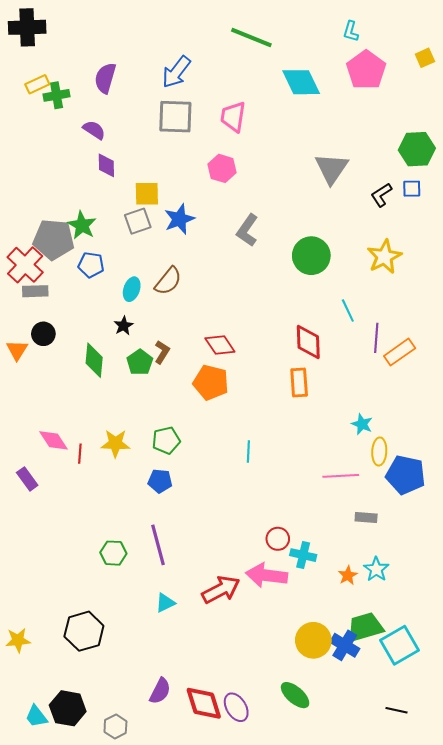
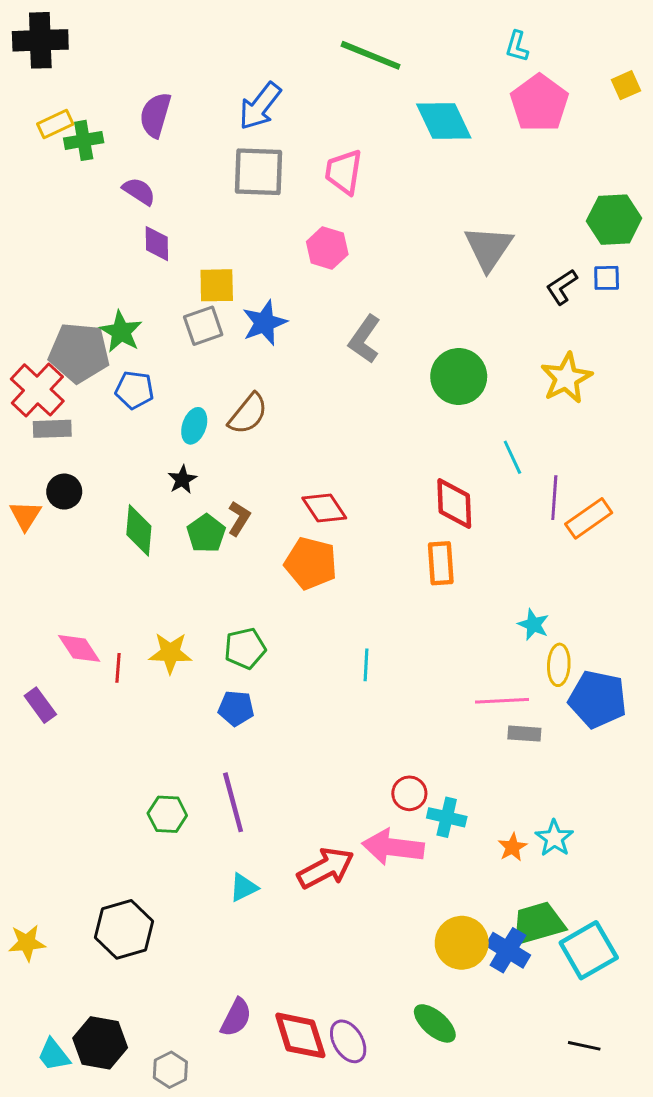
gray rectangle: (366, 517) -> (524, 734), moved

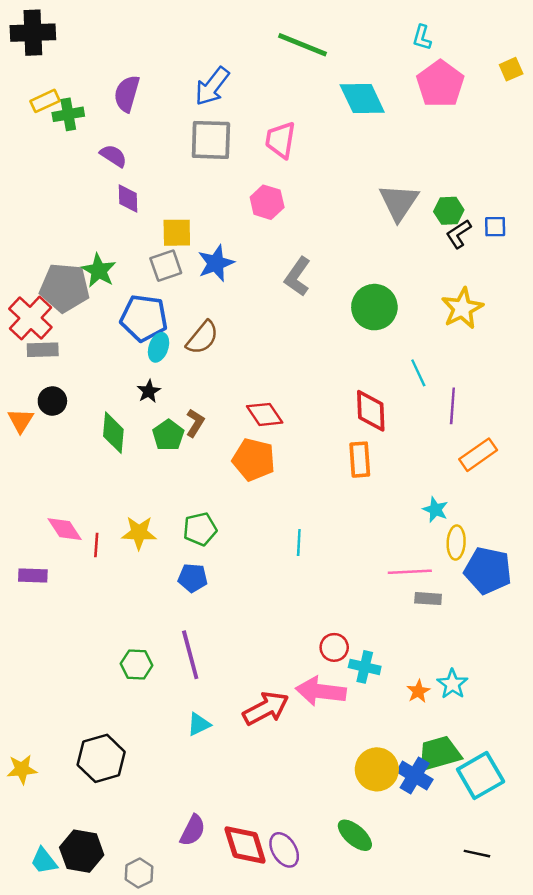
green hexagon: (614, 220) -> (449, 211), moved, size x0.7
blue pentagon: (134, 390) -> (144, 318), moved, size x1.5
orange rectangle: (589, 518) -> (478, 455), moved
purple rectangle: (40, 705) -> (33, 575), turned -52

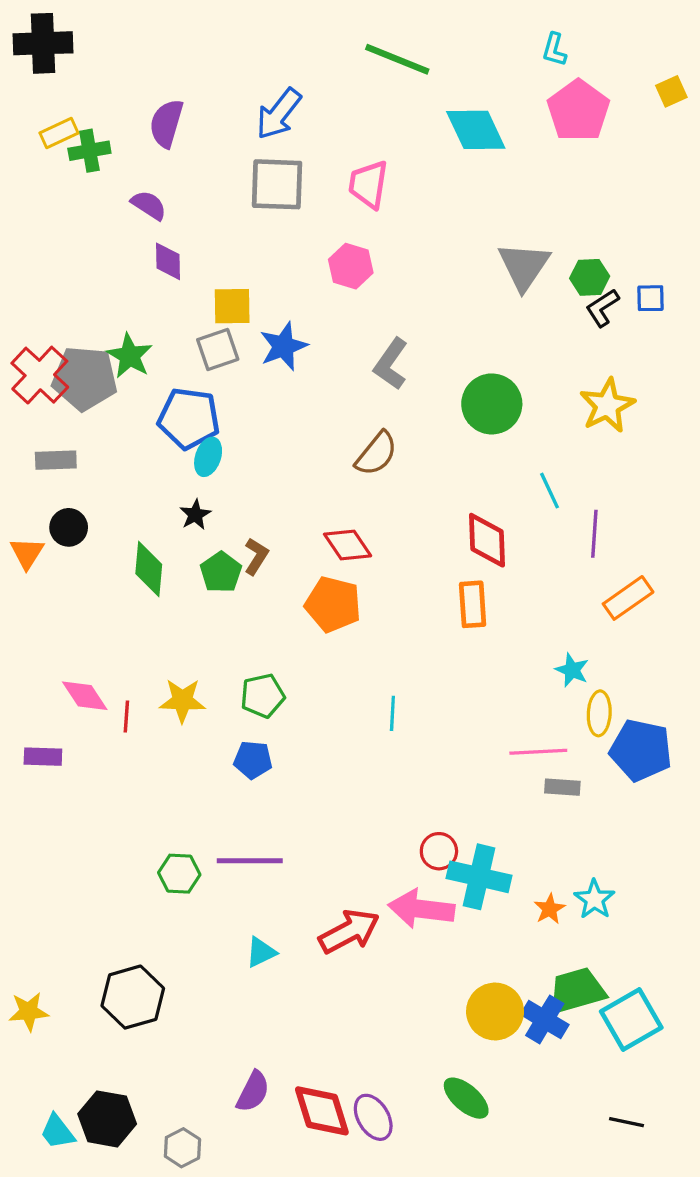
red cross: (30, 318) -> (40, 375), moved
brown semicircle: (202, 338) -> (376, 454), moved
purple line: (190, 655) -> (250, 861), turned -75
cyan cross: (365, 667) -> (479, 877), size x1.5

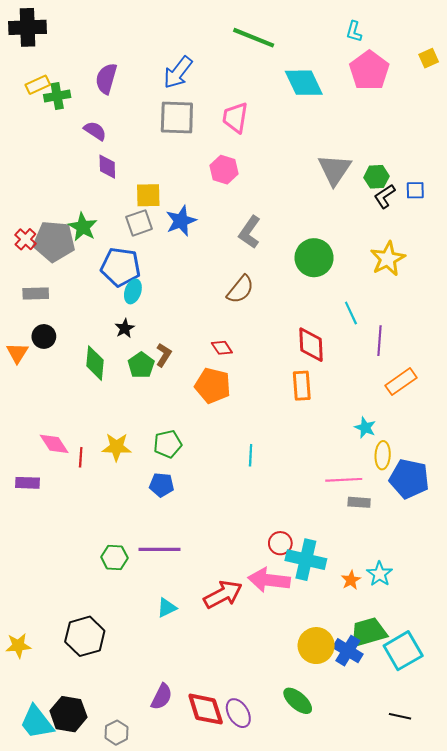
red cross: (40, 375) -> (25, 239), size x0.6
red diamond: (348, 545) -> (222, 348), size x0.7
cyan trapezoid: (57, 1132) -> (37, 722), size x1.5

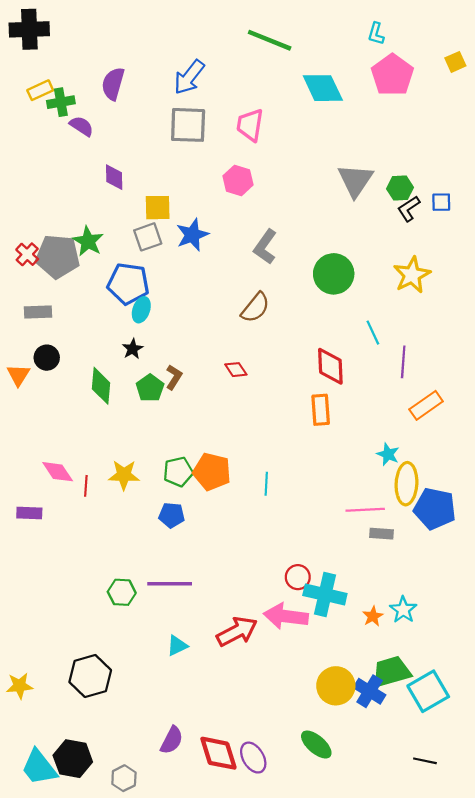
purple semicircle: (95, 131) -> (81, 126), moved
orange pentagon: (213, 386) -> (212, 472), moved
yellow ellipse: (383, 455) -> (406, 484), size x1.4

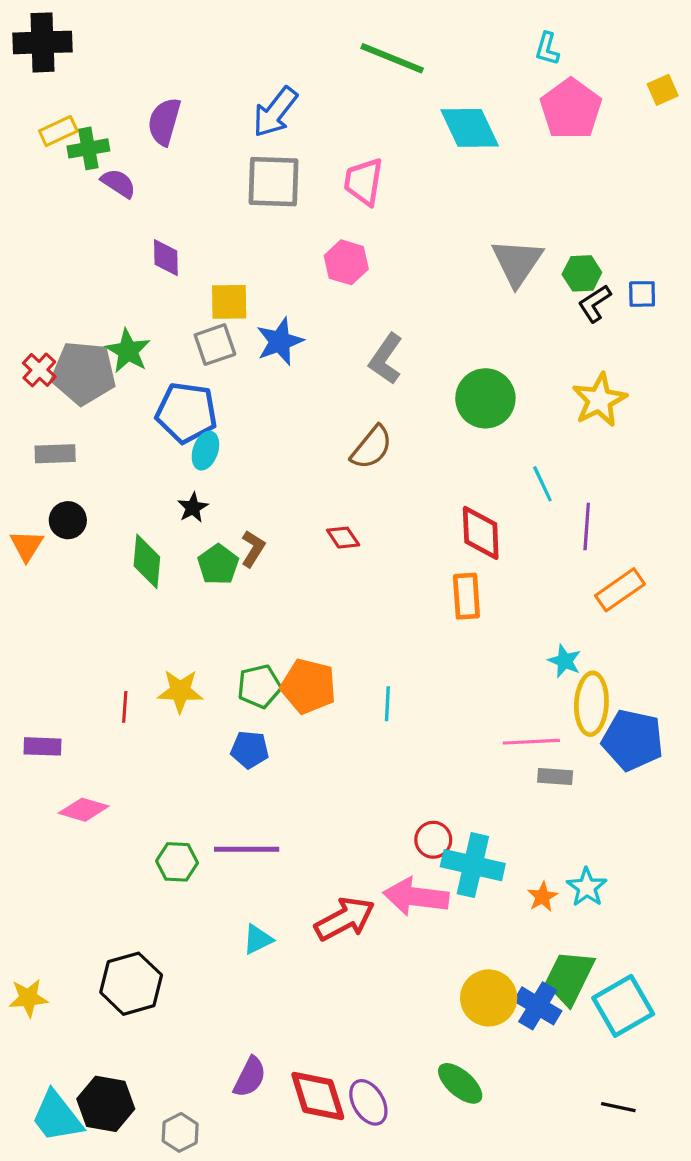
pink diamond: (58, 472) -> (84, 810), moved, turned -40
green trapezoid: (391, 672) -> (569, 977), turned -48

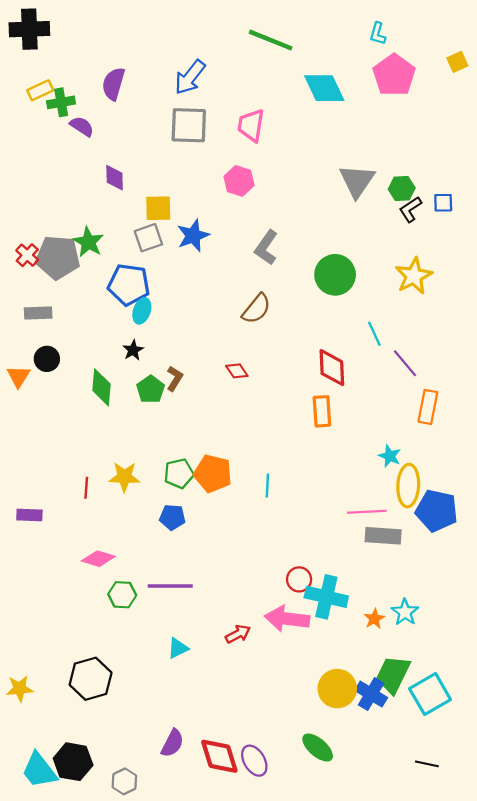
purple line: (587, 527) -> (405, 363), turned -44
orange rectangle: (620, 590) -> (428, 407), turned -44
gray rectangle: (555, 776) -> (383, 536), size x1.5
pink diamond: (84, 810) -> (98, 559), moved
red arrow: (345, 919) -> (238, 634), size x0.6

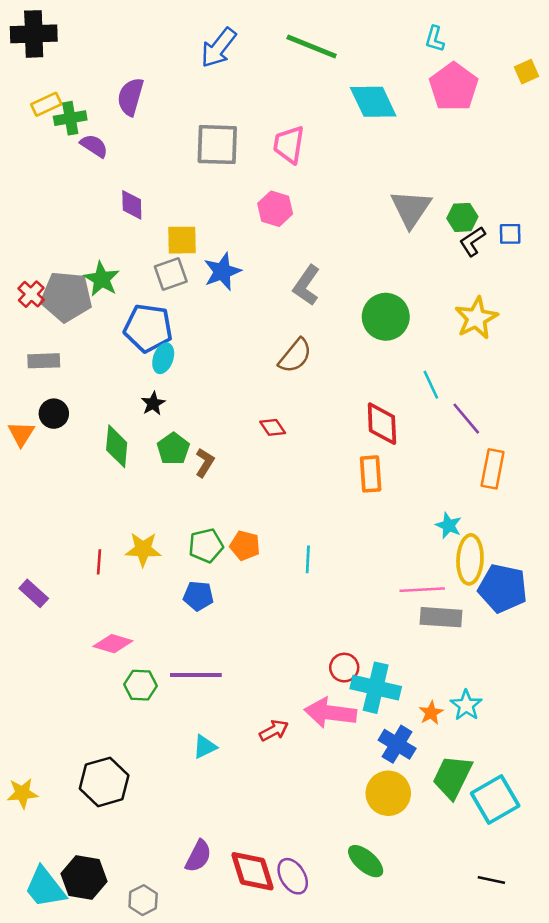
blue arrow: (190, 77) -> (219, 48), moved
brown L-shape: (175, 379) -> (205, 463), moved
orange pentagon: (213, 474) -> (245, 546), size x0.7
purple rectangle: (29, 515) -> (34, 593), turned 40
blue cross: (371, 694) -> (397, 744), moved

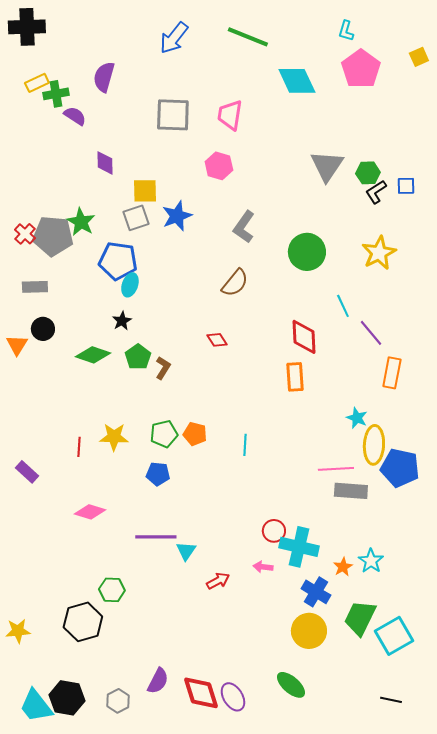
green diamond: (117, 446) -> (93, 355), turned -76
green hexagon: (141, 685) -> (112, 590), moved
pink arrow: (330, 713) -> (263, 567), size x0.5
cyan triangle: (205, 747) -> (186, 551), moved, turned -30
gray hexagon: (143, 900) -> (118, 701), moved

